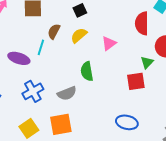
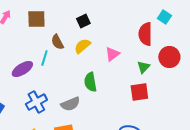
brown semicircle: (54, 31) -> (57, 42), turned -56
purple ellipse: (19, 58) -> (22, 69), turned -50
green triangle: (147, 62) -> (143, 67), moved

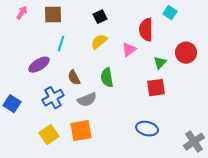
cyan square: (164, 17) -> (170, 13), moved
red semicircle: (145, 34) -> (146, 30), moved
brown semicircle: (57, 42) -> (74, 78), moved
cyan line: (44, 58) -> (61, 44), moved

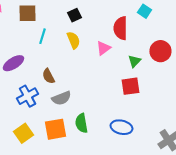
yellow semicircle: (99, 42) -> (73, 40), turned 108
cyan line: (61, 44) -> (42, 36), moved
green semicircle: (107, 78) -> (81, 123), moved

